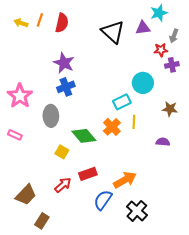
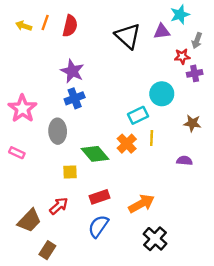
yellow square: (62, 152) -> (70, 172), turned -32
red arrow: (63, 185) -> (59, 206), moved
blue semicircle: (103, 200) -> (98, 226), moved

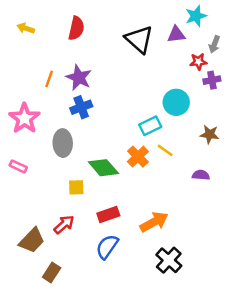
orange line: (45, 22) -> (49, 79), moved
yellow line: (152, 138) -> (165, 150), turned -56

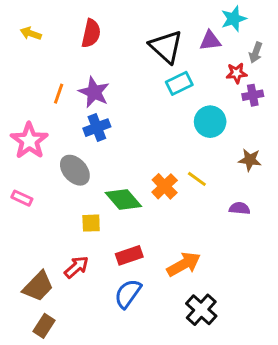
cyan rectangle: (150, 126) -> (179, 83), moved
gray ellipse: (63, 143) -> (75, 170), turned -40
brown rectangle: (52, 273) -> (44, 326), moved

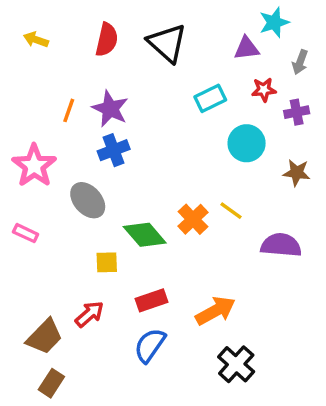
black triangle: (166, 47) -> (167, 43), moved
red star: (237, 73) -> (264, 90), moved
brown star: (250, 160) -> (297, 173), moved
purple semicircle: (240, 208) -> (281, 245), size x1.6

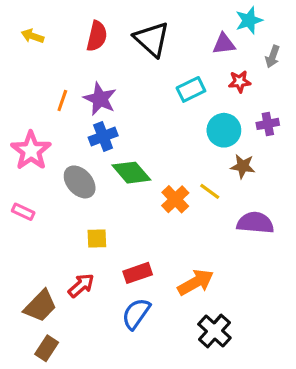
purple cross: (297, 112) -> (268, 124), moved
brown star: (297, 173) -> (243, 166), moved
green diamond: (145, 235) -> (131, 173), moved

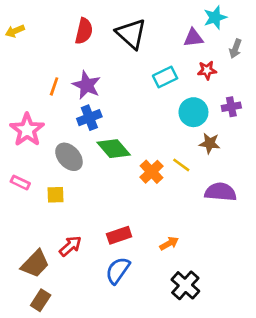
yellow arrow: (33, 36) -> (15, 31), moved, turned -42
yellow square: (97, 238) -> (55, 195), moved
orange arrow: (196, 282) -> (169, 243), size x0.6

